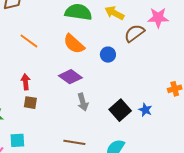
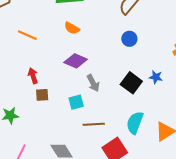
orange semicircle: (74, 44) -> (72, 28), size x0.7
blue circle: (108, 55) -> (129, 39), moved
cyan square: (17, 140) -> (76, 102), moved

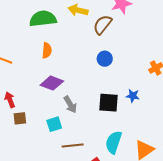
orange semicircle: (72, 28) -> (47, 50), turned -112
black square: (131, 83) -> (108, 103), turned -30

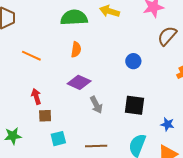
brown semicircle: (102, 25) -> (167, 36), moved
blue star: (133, 96) -> (167, 124), moved
cyan square: (54, 124) -> (58, 139), moved

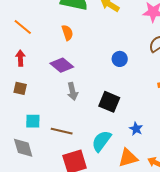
orange semicircle: (76, 50) -> (67, 33), turned -42
red arrow: (36, 96) -> (20, 58), moved
cyan square: (58, 139) -> (33, 121), moved

